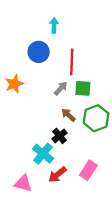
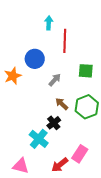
blue circle: (39, 52) -> (35, 59), moved
red line: (72, 62) -> (65, 41), moved
green square: (83, 88) -> (86, 71), moved
red arrow: (57, 175) -> (60, 165), moved

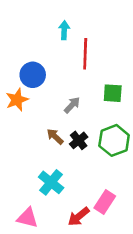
blue circle: (35, 59) -> (33, 75), moved
brown arrow: (62, 104) -> (55, 136), moved
black cross: (54, 123) -> (79, 140), moved

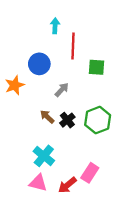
blue circle: (33, 75) -> (39, 64), moved
green square: (113, 93) -> (97, 67), moved
pink triangle: (27, 218) -> (38, 183), moved

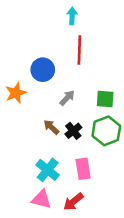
cyan arrow: (55, 26) -> (72, 16), moved
green square: (97, 67) -> (105, 99), moved
pink rectangle: (90, 173) -> (83, 169), moved, turned -42

